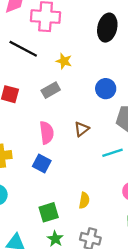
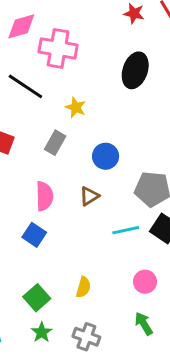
blue circle: (106, 89) -> (106, 156), moved
gray rectangle: (51, 90) -> (55, 143), turned -36
green square: (49, 212) -> (37, 298), turned -30

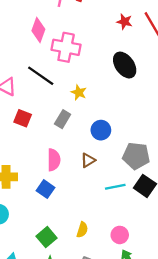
pink diamond: (21, 26) -> (38, 30), turned -55
black ellipse: (135, 70) -> (125, 65), turned -55
pink circle: (145, 282) -> (120, 235), moved

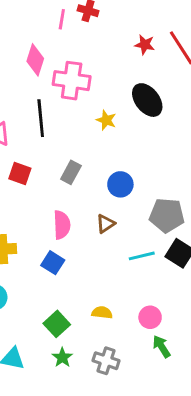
black line: (41, 76) -> (41, 118), turned 52
yellow star: (79, 92) -> (106, 120), moved
yellow semicircle: (82, 230) -> (102, 313), turned -98

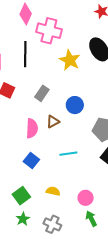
yellow star: (106, 120) -> (70, 60), size x1.5
brown triangle: (106, 224) -> (53, 122), moved
cyan line: (142, 256) -> (68, 154), moved
blue square: (53, 263) -> (31, 161), moved

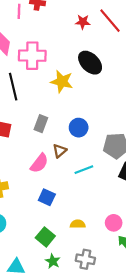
pink semicircle: (32, 128) -> (39, 163), turned 48
cyan line: (68, 154) -> (84, 170), moved

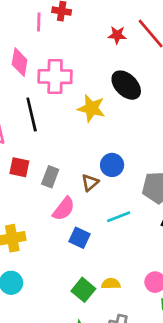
gray rectangle: (41, 124) -> (50, 177), moved
brown triangle: (60, 151) -> (90, 183), moved
blue square: (47, 197) -> (79, 238), moved
green square: (45, 237) -> (83, 290), moved

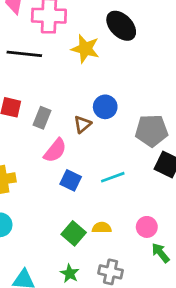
black line: (32, 115) -> (24, 54), turned -72
cyan line: (119, 217) -> (113, 177), moved

